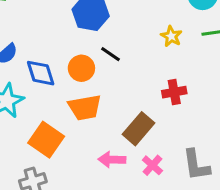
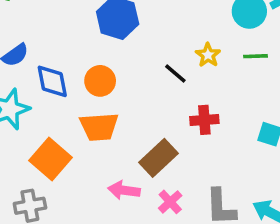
black line: (111, 54) -> (175, 74), moved

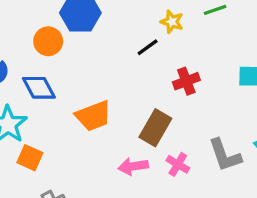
black line: (175, 74) -> (148, 47), turned -60
orange circle: (100, 81) -> (48, 41), moved
orange square: (50, 159) -> (30, 158), moved, size x0.7

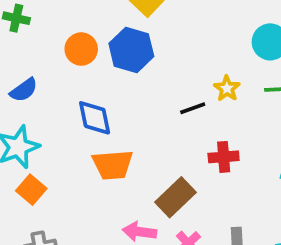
orange circle: (48, 41) -> (81, 49), moved
blue diamond: (39, 88) -> (95, 118), moved

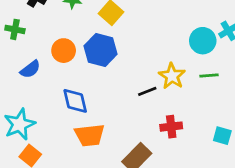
yellow star: (227, 88) -> (172, 76), size x1.4
blue semicircle: (24, 90) -> (30, 69), moved

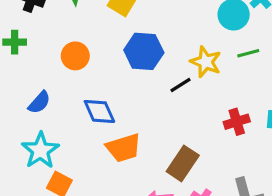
blue hexagon: (101, 50) -> (144, 51), moved
blue semicircle: (30, 69) -> (39, 102), moved
red cross: (171, 127) -> (237, 122), moved

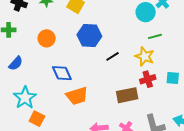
yellow star: (206, 62) -> (145, 56), moved
blue semicircle: (39, 102) -> (16, 63), moved
brown rectangle: (183, 163) -> (127, 95), moved, turned 45

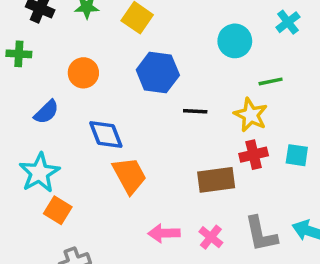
cyan circle: (146, 12) -> (235, 41), moved
black line: (112, 56) -> (195, 111), turned 32
blue semicircle: (16, 63) -> (46, 112), moved
orange trapezoid: (77, 96) -> (130, 175), turned -105

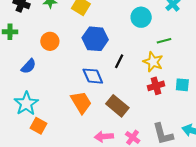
black line: (195, 111) -> (119, 61), turned -64
blue diamond: (106, 135) -> (93, 76), moved
brown rectangle: (216, 180) -> (117, 106), moved, turned 50

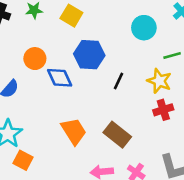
blue diamond: (93, 76) -> (60, 78), moved

